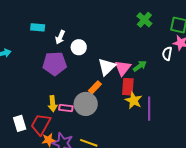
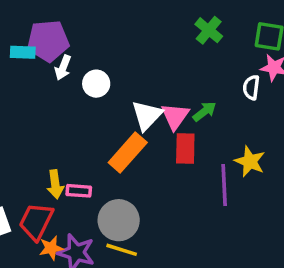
purple pentagon: (55, 64) -> (48, 41), moved
orange rectangle: (95, 87) -> (128, 152), size x1.6
yellow star: (134, 100) -> (250, 161), moved
gray circle: (86, 104) -> (119, 220), moved

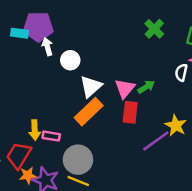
white arrow: (63, 68) -> (47, 47), turned 138
white triangle: (147, 115) -> (91, 86), moved
purple line: (224, 185) -> (156, 141), turned 52

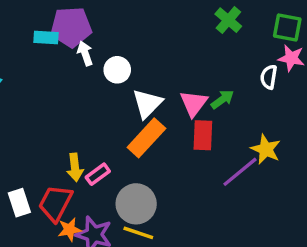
pink rectangle: (51, 136) -> (98, 174), turned -42

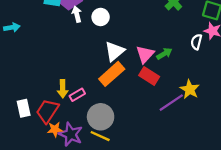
white circle: (117, 70) -> (101, 17), moved
red rectangle: (203, 135) -> (149, 76), turned -66

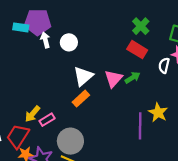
orange rectangle: (112, 74) -> (81, 99), size x0.7
red rectangle: (149, 76) -> (137, 50), moved
yellow arrow: (63, 89) -> (33, 114), turned 42
purple line: (171, 103) -> (140, 126), turned -55

